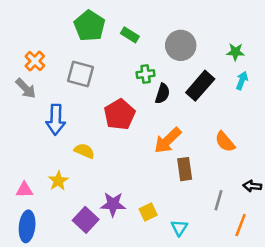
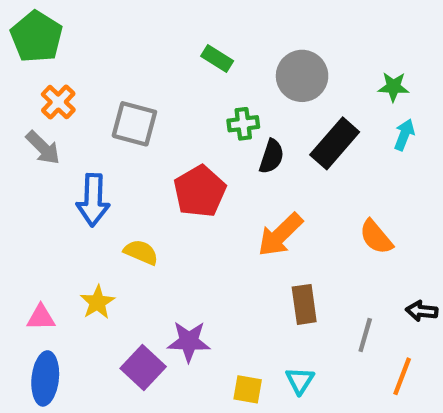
green pentagon: (90, 26) -> (36, 37), moved
brown rectangle: (185, 169) -> (304, 304), moved
yellow square: (148, 212) -> (248, 389), moved, turned 36

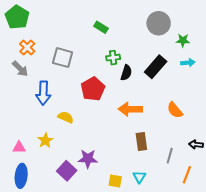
gray circle: (302, 76) -> (159, 23), moved
cyan arrow: (404, 135) -> (188, 63), turned 64
orange arrow: (280, 235) -> (130, 109), turned 45

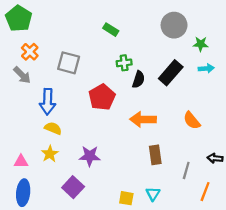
yellow semicircle: (66, 117) -> (53, 128), moved
purple star: (88, 159) -> (90, 156), moved

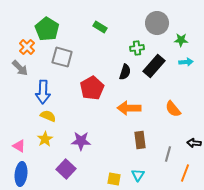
green pentagon: (19, 18) -> (47, 29), moved
green cross: (124, 63) -> (137, 48), moved
pink triangle: (21, 162) -> (19, 146), turned 32

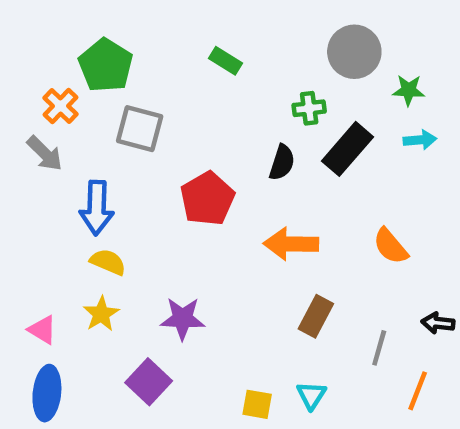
brown rectangle: (140, 140) -> (316, 316), turned 36

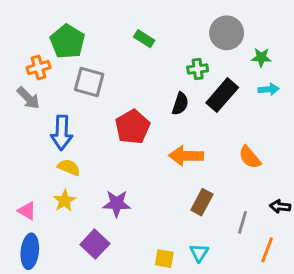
orange cross: (60, 106) -> (38, 68), turned 30

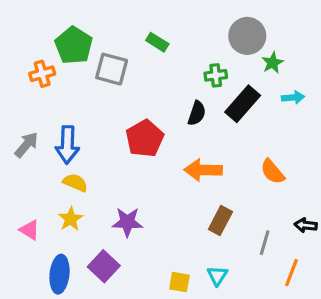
green star: (261, 57) -> (273, 63), moved, turned -30
gray square: (89, 82) -> (112, 69), moved
gray arrow: (28, 98) -> (26, 145), moved, turned -95
blue ellipse: (30, 251) -> (60, 274), moved

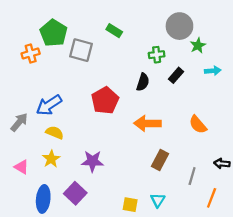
black rectangle: (243, 104) -> (176, 75), size x0.6
gray arrow: (26, 145) -> (19, 122), moved
blue arrow: (67, 145) -> (49, 105), turned 55

